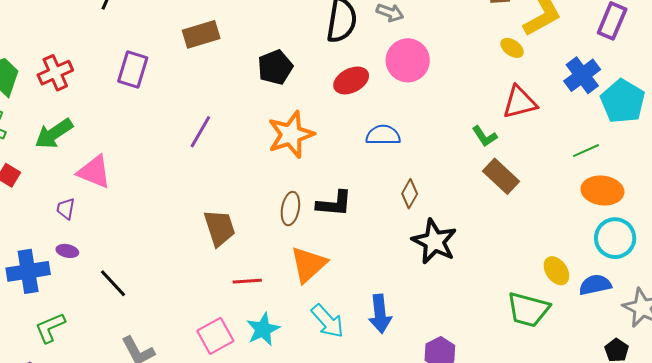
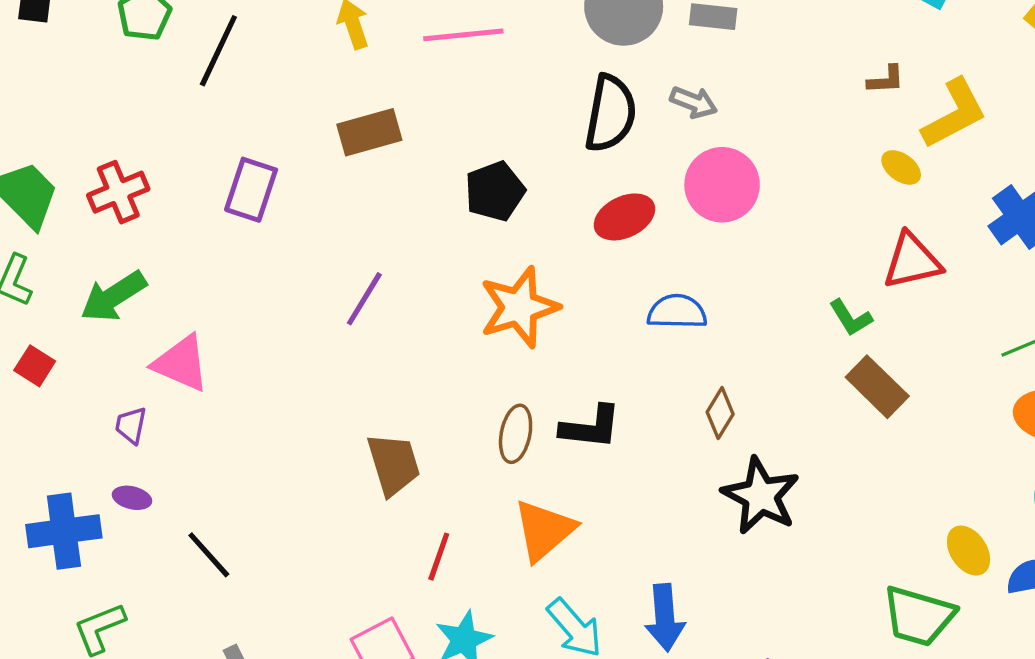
red line: (247, 281) -> (439, 557), turned -68

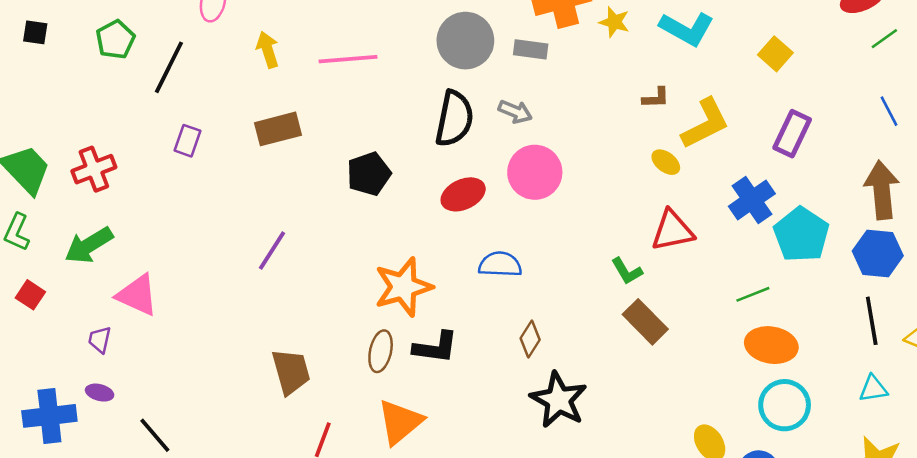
purple rectangle: (251, 190) -> (187, 141), moved, size x0.7
orange star: (519, 307) -> (403, 287), moved

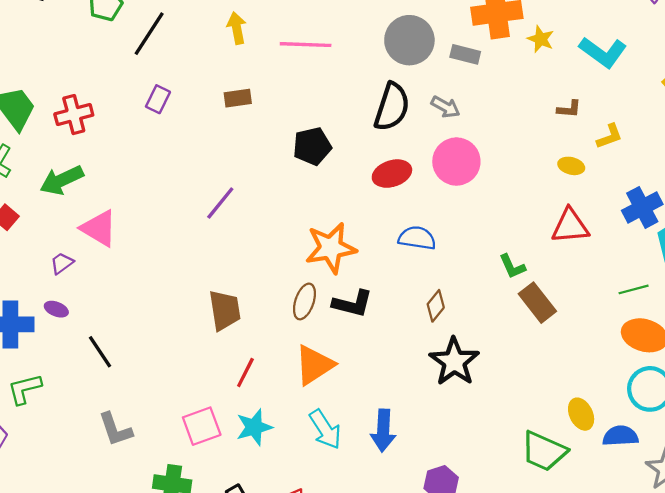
yellow L-shape: (705, 124) -> (609, 136), size x0.6
brown rectangle: (278, 129) -> (238, 98), size x0.7
yellow ellipse: (666, 162) -> (571, 166), turned -30
green L-shape: (627, 271) -> (512, 266), moved
purple trapezoid: (100, 340) -> (62, 263), turned 35

